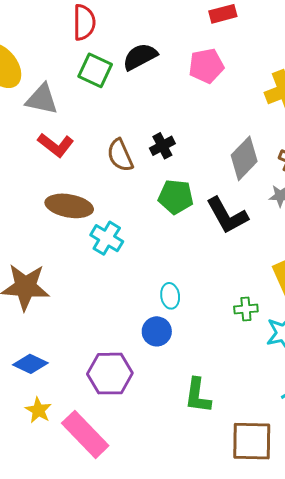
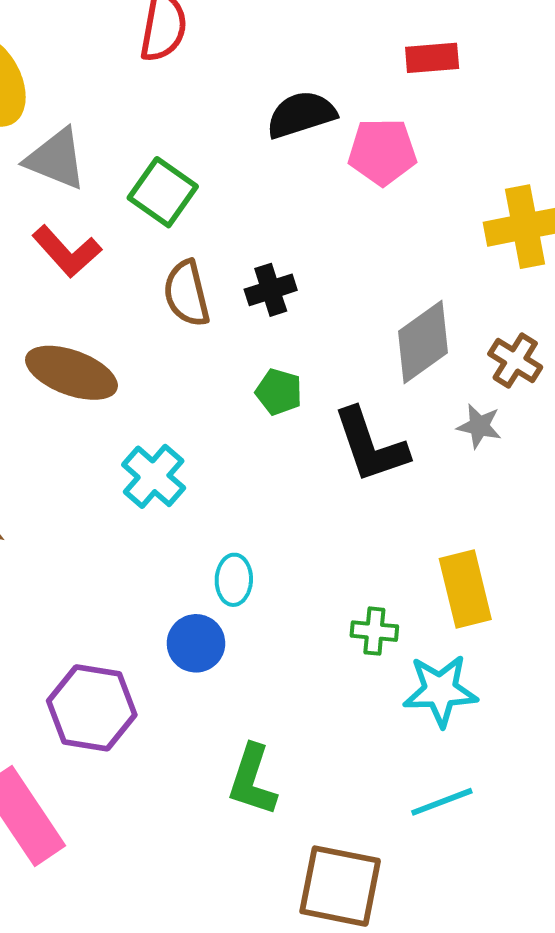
black semicircle: (140, 57) -> (301, 115), moved
green square: (95, 70) -> (163, 192), moved
green pentagon: (176, 197) -> (279, 392), size x0.7
cyan cross: (107, 238) -> (154, 476), moved

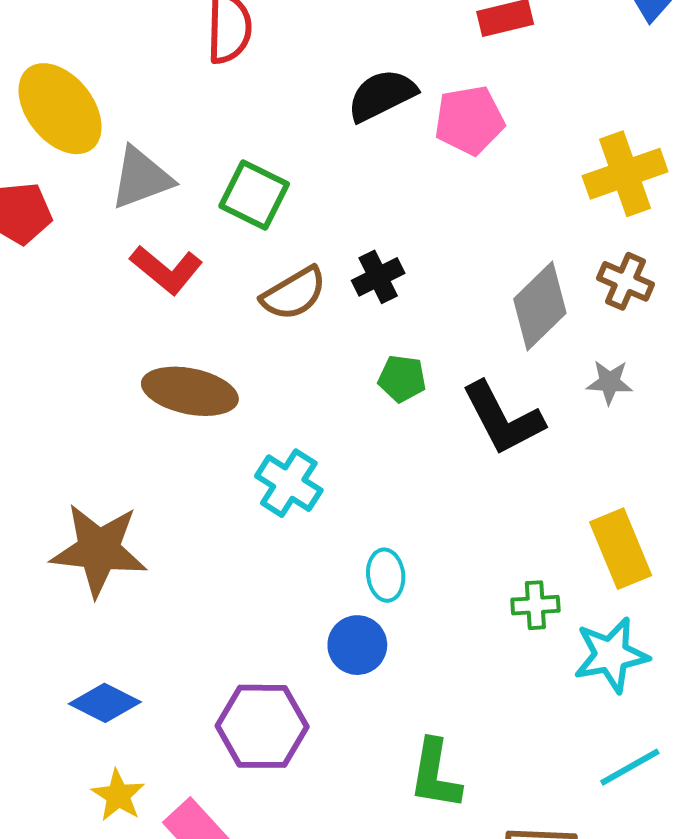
gray triangle: (56, 159) -> (141, 178), turned -34
brown semicircle: (187, 293) -> (294, 293), turned -98
brown cross: (515, 360) -> (626, 281), moved

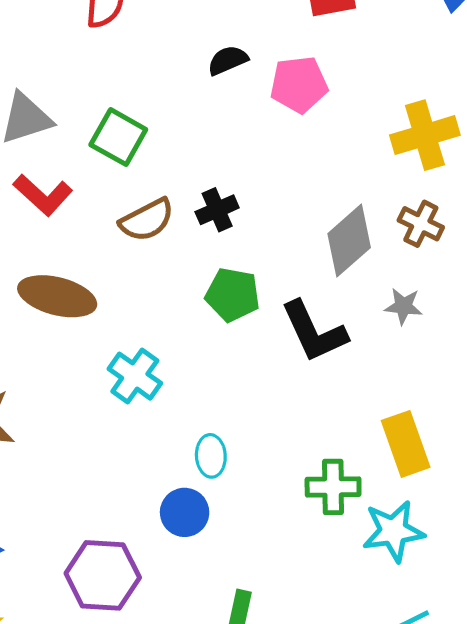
black semicircle: (382, 95) -> (228, 60), size x0.7
green pentagon: (402, 379) -> (233, 295), size x1.4
green cross: (535, 605) -> (333, 487), size x1.4

